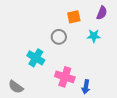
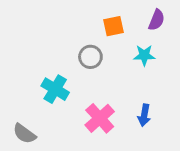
pink cross: (65, 77) -> (100, 118), turned 30
blue arrow: (86, 87) -> (144, 115), moved

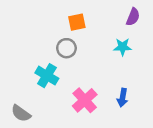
orange square: (114, 26) -> (77, 22), moved
gray circle: (90, 57) -> (66, 48), moved

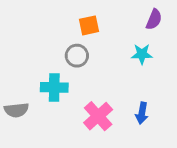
cyan cross: (47, 76) -> (54, 87), turned -30
gray semicircle: (21, 113) -> (16, 110), moved, turned -42

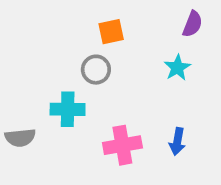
cyan star: (142, 54) -> (177, 68), turned -30
pink cross: (98, 116) -> (122, 145), turned 32

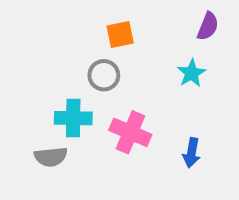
gray semicircle: (20, 138) -> (51, 157), moved
pink cross: (122, 145) -> (130, 132), moved, turned 33

